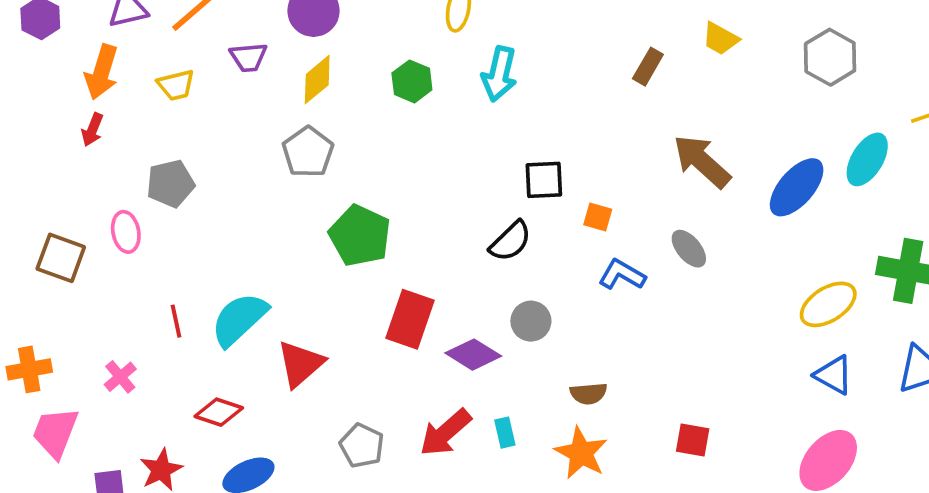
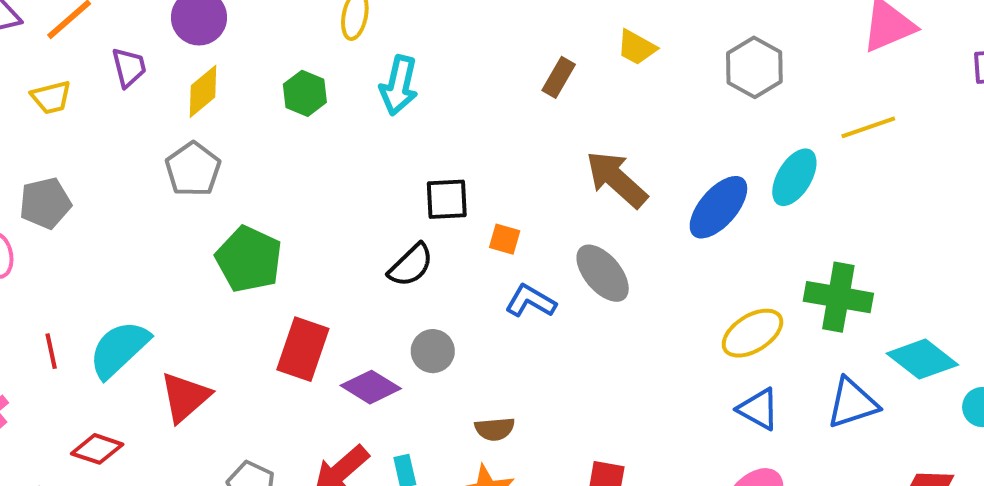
purple trapezoid: (248, 57) -> (129, 67), turned -99
gray ellipse: (689, 249) -> (603, 273), size x1.4

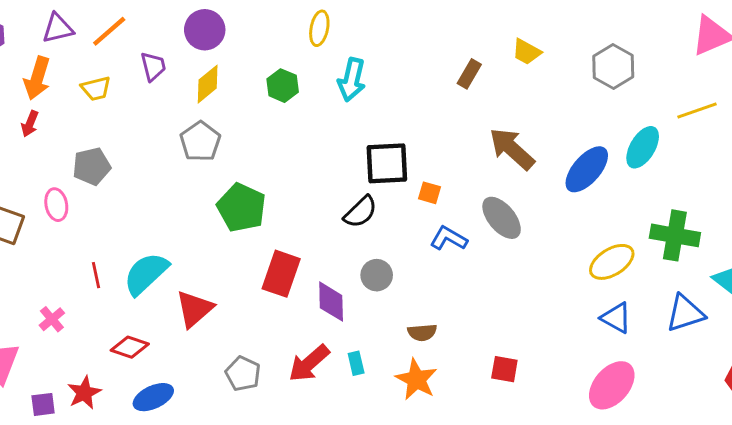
black square: (447, 199) -> (387, 163), size x1.4
purple diamond: (371, 387) -> (331, 302), turned 57

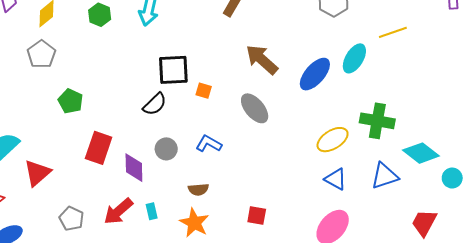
green pentagon: (241, 208) -> (70, 101), size x0.7
blue L-shape: (449, 238) -> (209, 144), moved

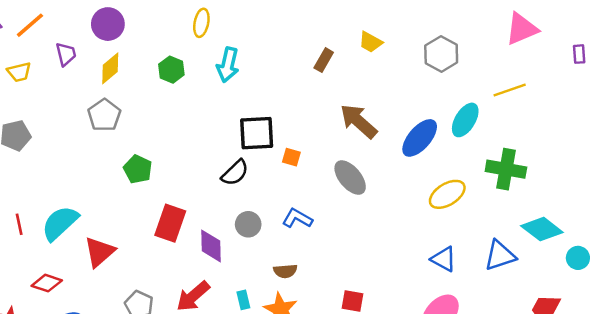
green cross: (377, 121) -> (506, 169), moved
yellow ellipse: (333, 140) -> (447, 194), moved
cyan rectangle: (152, 211) -> (243, 300), moved

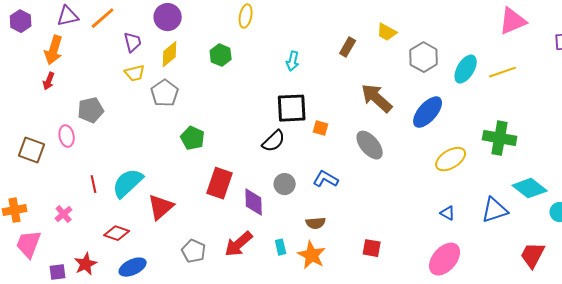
gray hexagon: (441, 54) -> (424, 57), moved
cyan arrow: (228, 65) -> (293, 61), moved, size x0.7
yellow trapezoid: (19, 72) -> (135, 73), moved
cyan ellipse: (465, 120) -> (466, 69), moved
blue triangle: (444, 259) -> (448, 213), size x0.7

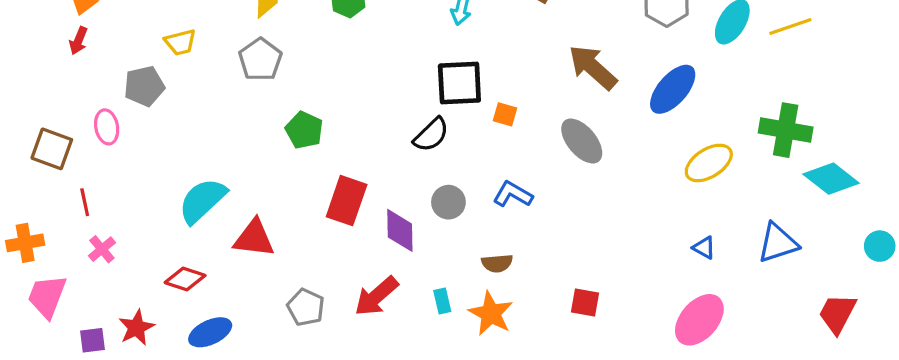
yellow trapezoid: (135, 73) -> (180, 42), moved
red line: (94, 184) -> (85, 202), moved
cyan diamond: (530, 188) -> (831, 179), moved
red triangle: (161, 207) -> (254, 238), turned 48

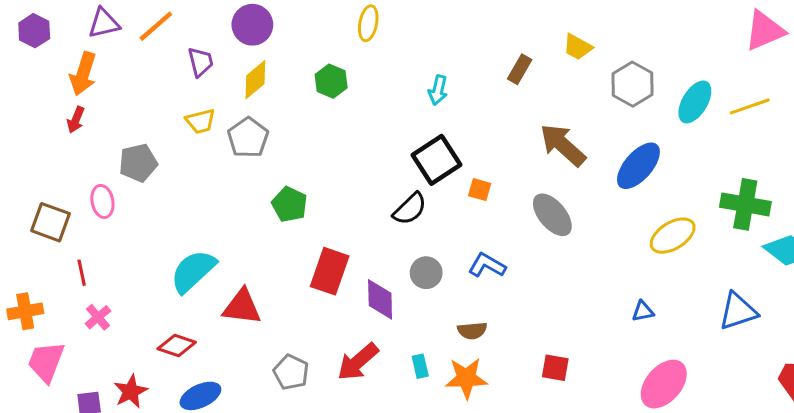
yellow trapezoid: (180, 42) -> (200, 121), moved
black square: (459, 83) -> (437, 160), turned -30
blue triangle: (704, 248) -> (643, 311), moved, turned -40
orange star: (491, 313) -> (466, 378), turned -30

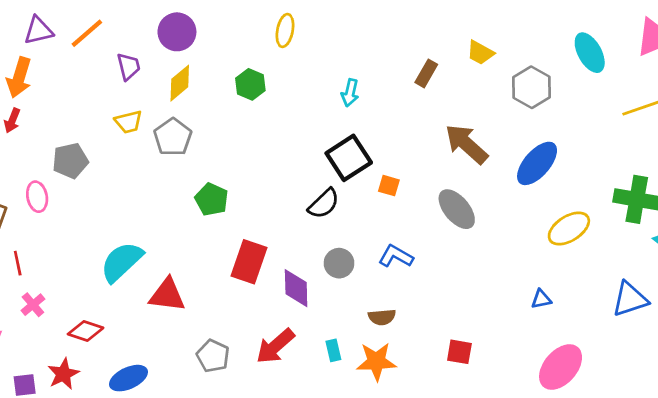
cyan ellipse: (695, 102) -> (590, 53), moved, turned -60
red diamond: (177, 345) -> (86, 331), moved

